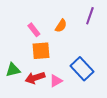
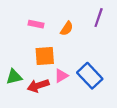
pink rectangle: (34, 30) -> (36, 24), moved, turned -40
pink triangle: (56, 81) -> (61, 76), moved

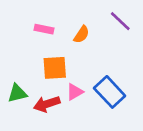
purple line: (99, 18) -> (120, 21), turned -66

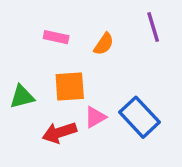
purple line: (120, 21) -> (153, 27), turned 30
green triangle: (17, 93) -> (22, 97), moved

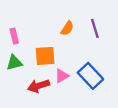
purple line: (153, 27) -> (95, 28), moved
pink rectangle: (56, 37) -> (14, 36), moved, turned 64

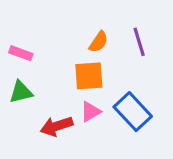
pink rectangle: (14, 36) -> (21, 53), turned -56
orange square: (45, 56) -> (89, 76), moved

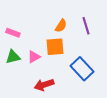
pink triangle: (91, 112) -> (34, 57), moved
red arrow: (56, 126) -> (44, 85), moved

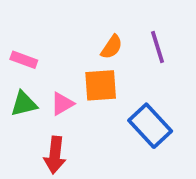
red arrow: (44, 85) -> (55, 155), moved, turned -66

